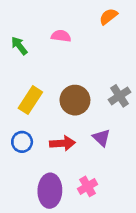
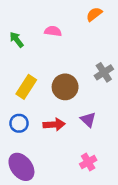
gray cross: (120, 96) -> (104, 72), moved
pink cross: (88, 186) -> (88, 162), moved
purple ellipse: (50, 191) -> (21, 167), moved, turned -40

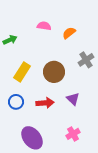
orange semicircle: (94, 14) -> (69, 33), moved
green arrow: (17, 40) -> (10, 40), moved, turned 104
purple ellipse: (21, 167) -> (32, 138), moved

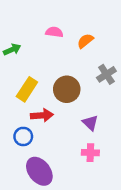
blue circle: (16, 102) -> (23, 136), moved
red arrow: (45, 103) -> (42, 115), moved
pink cross: (73, 134) -> (90, 153), moved, turned 32

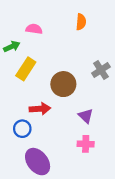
pink semicircle: (54, 32) -> (34, 29), moved
orange semicircle: (85, 41) -> (81, 22), moved, turned 133
yellow rectangle: (27, 89) -> (26, 69), moved

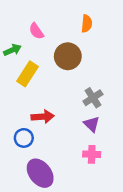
pink semicircle: (34, 29) -> (36, 31), turned -133
gray cross: (101, 70) -> (93, 98), moved
brown circle: (63, 84) -> (68, 56), moved

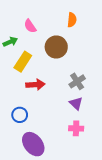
red arrow: (43, 117) -> (35, 85), moved

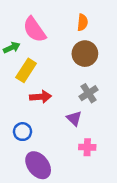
pink semicircle: (30, 26) -> (34, 30), size x1.6
brown circle: (56, 47) -> (85, 54), moved
purple triangle: (76, 103) -> (74, 118), moved

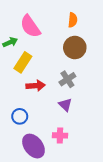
gray cross: (89, 93) -> (67, 79), moved
pink cross: (87, 147) -> (60, 135), moved

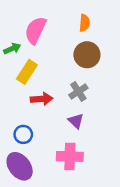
pink semicircle: (30, 26) -> (35, 30), turned 60
pink cross: (60, 135) -> (70, 156), size x1.5
purple ellipse: (33, 146) -> (20, 166), moved

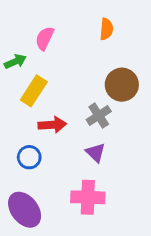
pink semicircle: (35, 30) -> (45, 38), size x0.7
brown circle: (87, 55) -> (122, 85), moved
blue circle: (23, 134) -> (29, 157), moved

